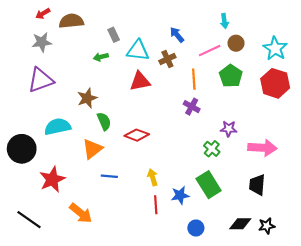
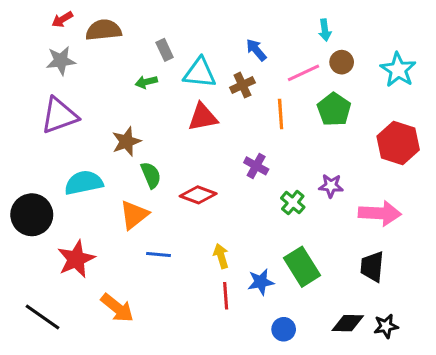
red hexagon: (275, 83) -> (398, 143), moved
purple cross: (192, 107) -> (256, 166), moved
green cross: (212, 149) -> (293, 203), moved

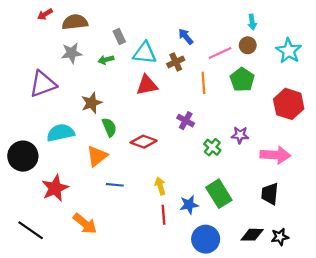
cyan arrow: (325, 30) -> (252, 22), moved
gray star: (61, 61) -> (72, 53), moved
blue circle: (284, 329) -> (206, 239), size x1.6

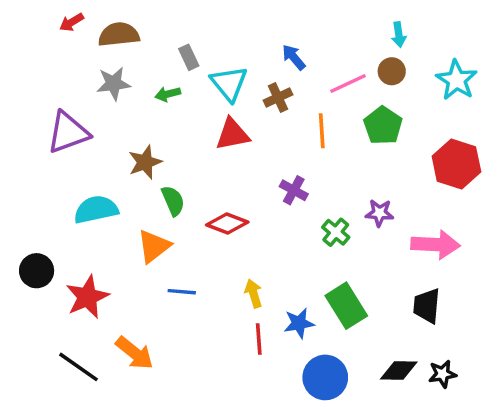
cyan triangle: (145, 53) -> (229, 84), turned 45
black circle: (23, 156) -> (37, 271), moved, size x0.7
black line: (31, 230) -> (79, 367), moved

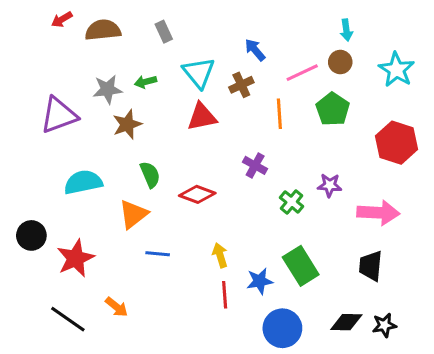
gray rectangle: (189, 57) -> (164, 32), moved
gray star: (114, 84) -> (107, 89), moved
brown star: (145, 162) -> (127, 124), moved
orange arrow: (135, 353) -> (117, 307), size x0.7

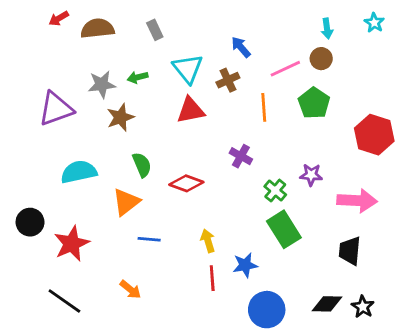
cyan star: (397, 70) -> (374, 23), moved, size x0.6
green rectangle: (301, 266) -> (284, 229), moved
orange arrow: (117, 307) -> (130, 290), moved
black star: (384, 325) -> (363, 307), turned -30

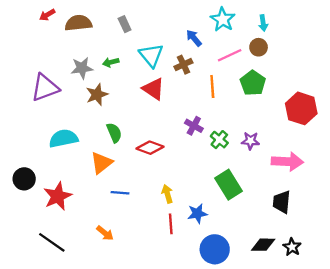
cyan star: (374, 23) -> (223, 20), moved, size x1.5
red triangle: (191, 110) -> (153, 89), turned 45
green cross: (275, 191) -> (219, 140), moved

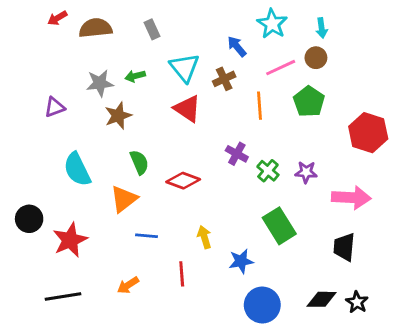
purple triangle: (45, 88) -> (55, 107), size x0.6
cyan semicircle: (63, 138) -> (77, 169), turned -104
red line: (171, 224) -> (182, 274), moved
orange arrow: (105, 233) -> (128, 285), turned 108
black line: (52, 242) -> (63, 297), turned -44

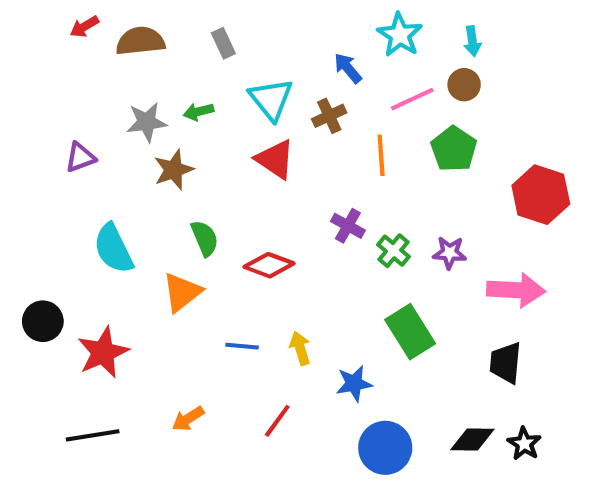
blue line: (146, 236) -> (242, 346), moved
red line: (182, 274) -> (277, 421), moved, turned 40

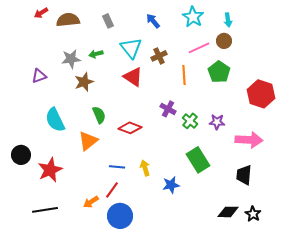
blue arrow: (348, 68) -> (153, 21), moved
red line: (277, 421) -> (112, 190), moved
blue circle: (385, 448) -> (120, 216), moved

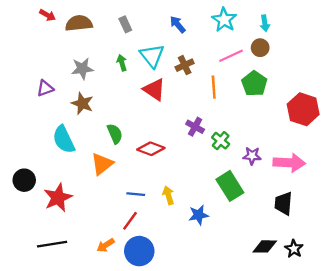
red arrow: (41, 13) -> (47, 15), turned -120
green arrow: (96, 54) -> (122, 63), moved, turned 88
brown star: (84, 82) -> (82, 103), moved, turned -30
purple star: (217, 122) -> (252, 156), moved
orange arrow: (91, 202) -> (106, 245), moved

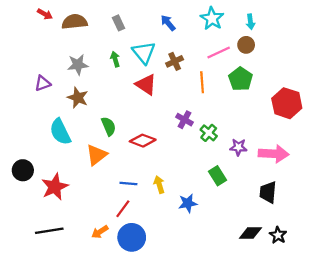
green rectangle: (230, 186) -> (217, 176), size x0.7

